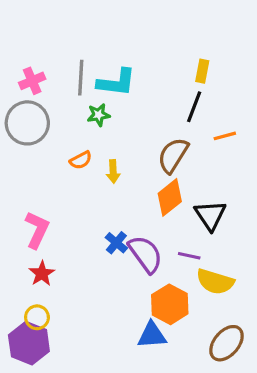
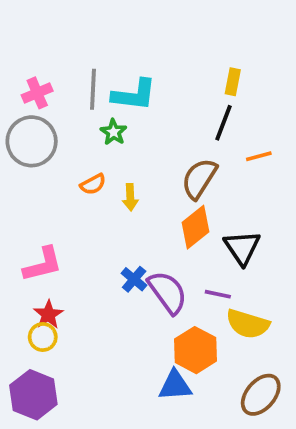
green star: (99, 115) -> (114, 132), turned -30
pink L-shape: (37, 230) -> (43, 264), turned 51
yellow circle: (37, 317) -> (43, 337), moved

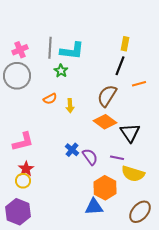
orange diamond: (196, 227) -> (105, 122), turned 75
purple semicircle: (168, 292) -> (90, 157), size x0.7

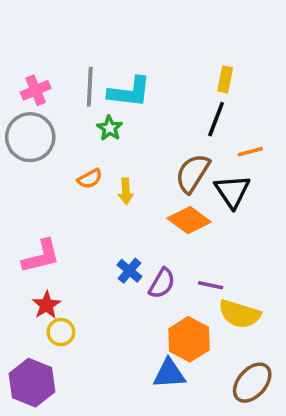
black triangle: (130, 133) -> (232, 191), moved
purple semicircle: (90, 157) -> (162, 283), turned 66
yellow circle: (23, 181) -> (61, 332), moved

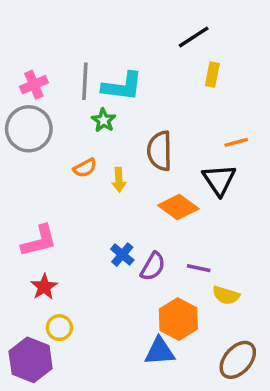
black line: (216, 119) -> (194, 37), moved, turned 36
brown semicircle: (193, 173) -> (160, 151), moved, turned -33
yellow semicircle: (240, 314) -> (226, 295), size x0.7
yellow circle: (61, 332) -> (59, 328), moved

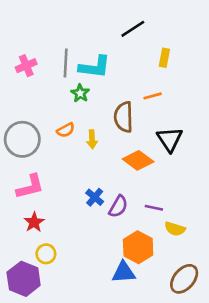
black line: (194, 37) -> (133, 29), moved
gray circle: (29, 129) -> (22, 139), moved
orange line: (236, 142) -> (153, 96), moved

